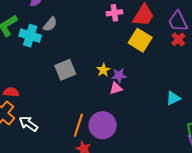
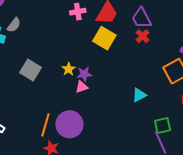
gray square: (65, 70) -> (30, 70), turned -35

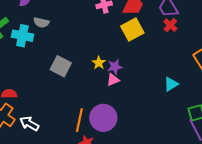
gray semicircle: (14, 25) -> (41, 22), turned 70
yellow square: (104, 38) -> (132, 30), turned 35

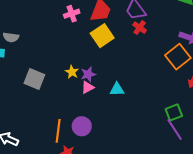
cyan triangle: (171, 84) -> (117, 89), moved, turned 35
purple circle: (103, 118) -> (82, 126), size x0.7

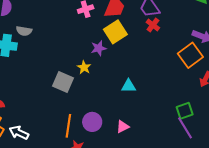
purple star: (88, 74) -> (99, 48), moved
gray square: (34, 79) -> (63, 82), moved
pink triangle: (88, 87) -> (123, 127), moved

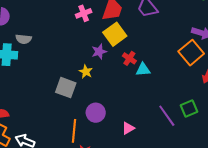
red cross: (153, 25) -> (129, 58), moved
cyan triangle: (129, 86) -> (143, 70), moved
purple circle: (92, 122) -> (96, 113), moved
purple line: (185, 128) -> (167, 116), moved

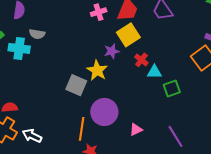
yellow star: (86, 72) -> (97, 70), size x1.5
green square: (189, 108) -> (172, 89), moved
purple circle: (96, 113) -> (104, 112), size x1.4
purple line: (167, 116) -> (176, 136), moved

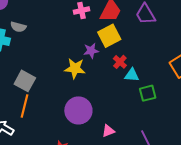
yellow star: (97, 70) -> (75, 68), turned -30
gray square: (76, 85) -> (25, 81), moved
orange line: (82, 129) -> (25, 106), moved

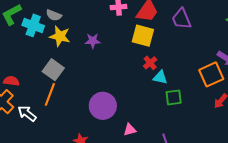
yellow square: (109, 36) -> (143, 36), turned 35
purple star: (91, 51) -> (93, 41), moved
yellow star: (75, 68) -> (60, 36), moved

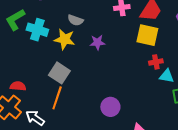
gray semicircle: (54, 15) -> (75, 20), moved
red cross: (150, 63) -> (156, 62), turned 32
purple circle: (103, 106) -> (110, 107), size x0.7

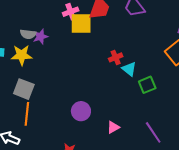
yellow square: (147, 35) -> (81, 23), moved
purple star: (97, 42) -> (40, 37), moved
cyan triangle: (167, 76) -> (129, 69), turned 42

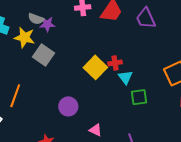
yellow square: (81, 23) -> (95, 67), moved, turned 30
gray square: (24, 89) -> (43, 55), moved
pink triangle: (113, 127) -> (96, 130), turned 40

